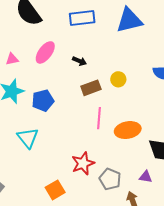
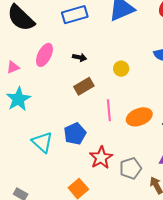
brown rectangle: (91, 88) -> (84, 86), moved
blue pentagon: (43, 101) -> (75, 134), moved
gray pentagon: (110, 179) -> (130, 168), turned -30

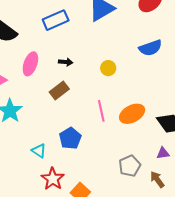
brown rectangle: (84, 86) -> (59, 90), moved
cyan triangle: (42, 142) -> (39, 151), size x0.7
red star: (101, 158) -> (53, 179), moved

